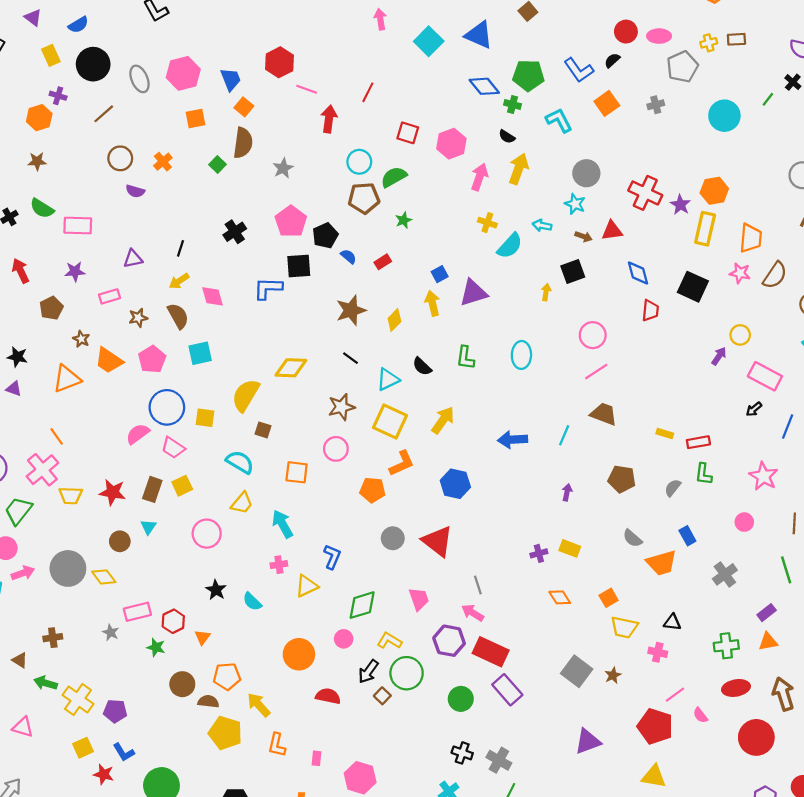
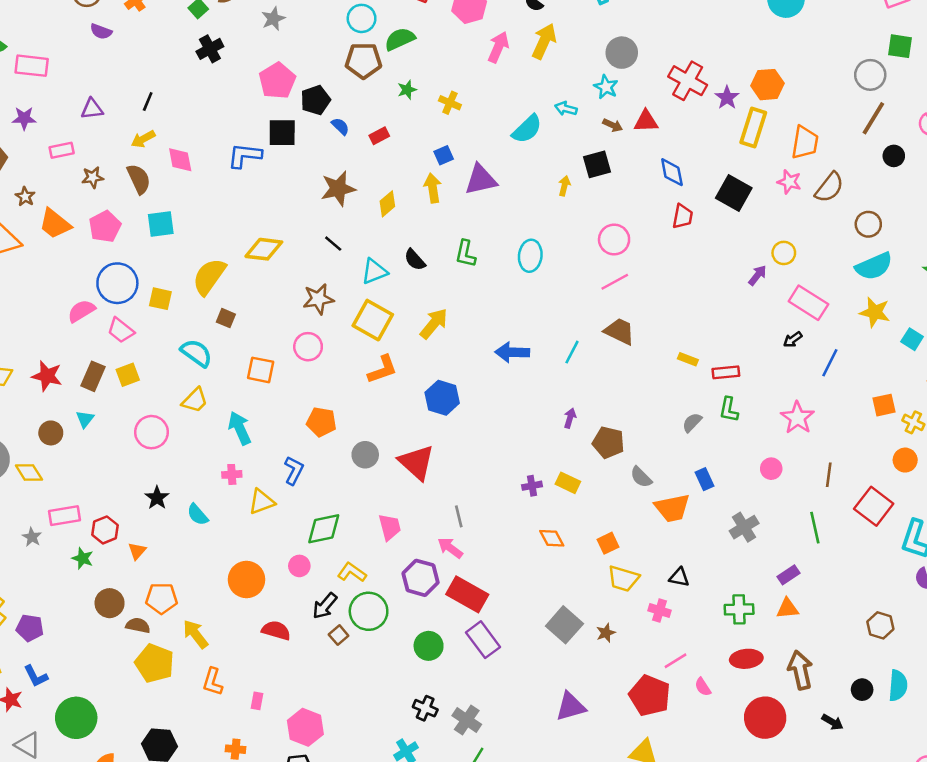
yellow cross: (487, 223) -> (450, 103), moved
black cross: (235, 232) -> (210, 49), moved
brown pentagon: (622, 479) -> (608, 442), moved
orange pentagon: (373, 490) -> (321, 422), moved

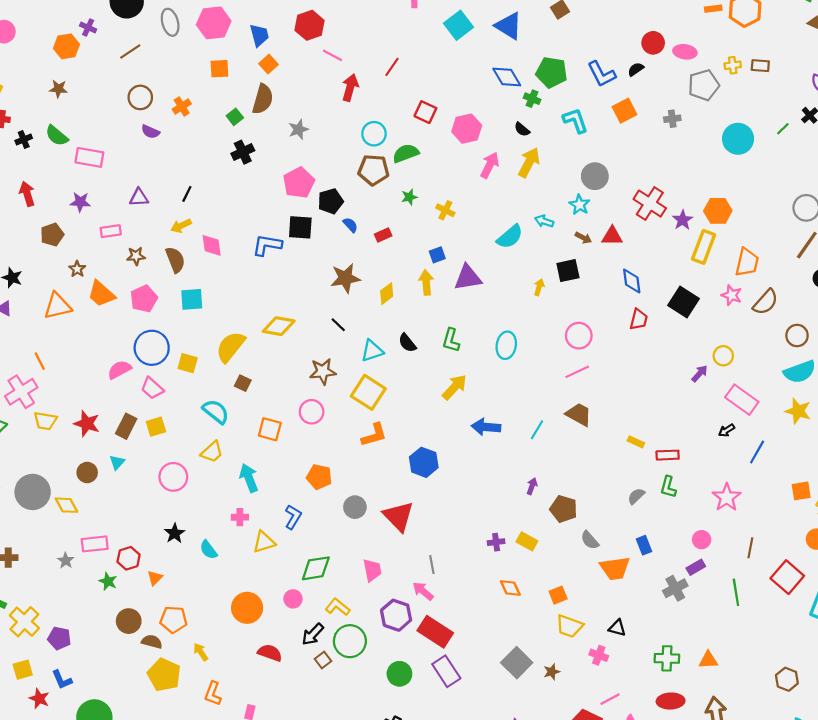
yellow arrow: (434, 324) -> (455, 387), moved
purple rectangle: (788, 575) -> (696, 567), moved
yellow arrow: (195, 634) -> (201, 652), size x0.7

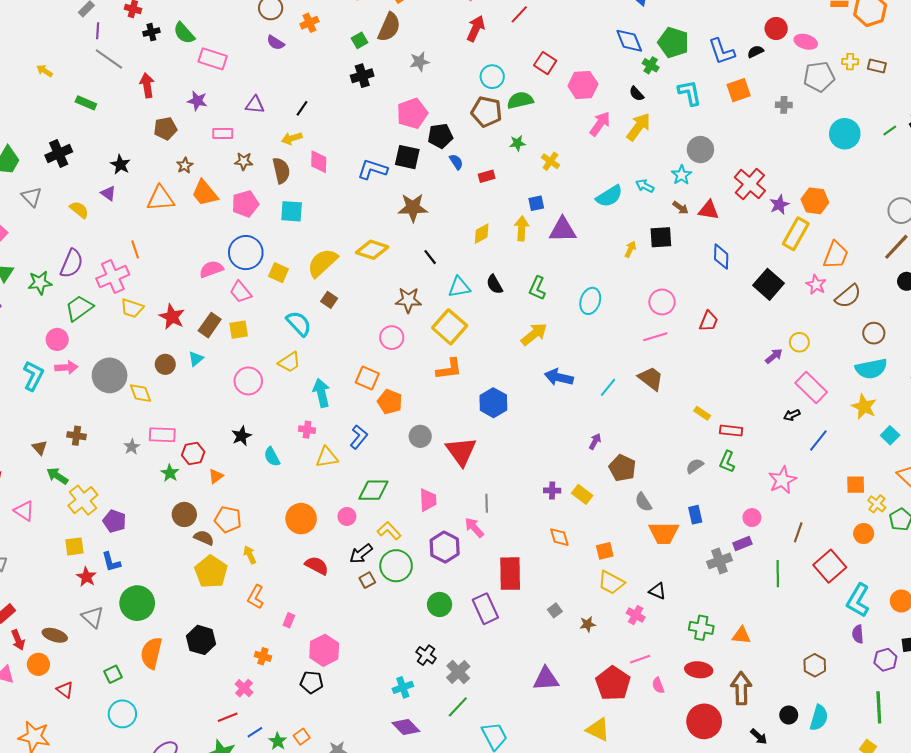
brown star: (345, 278) -> (413, 208), moved
red trapezoid: (639, 319) -> (709, 321), moved
orange square: (270, 429) -> (367, 378), moved
red rectangle: (435, 632) -> (510, 574), moved, turned 48
gray square: (517, 663) -> (555, 610), size x0.5

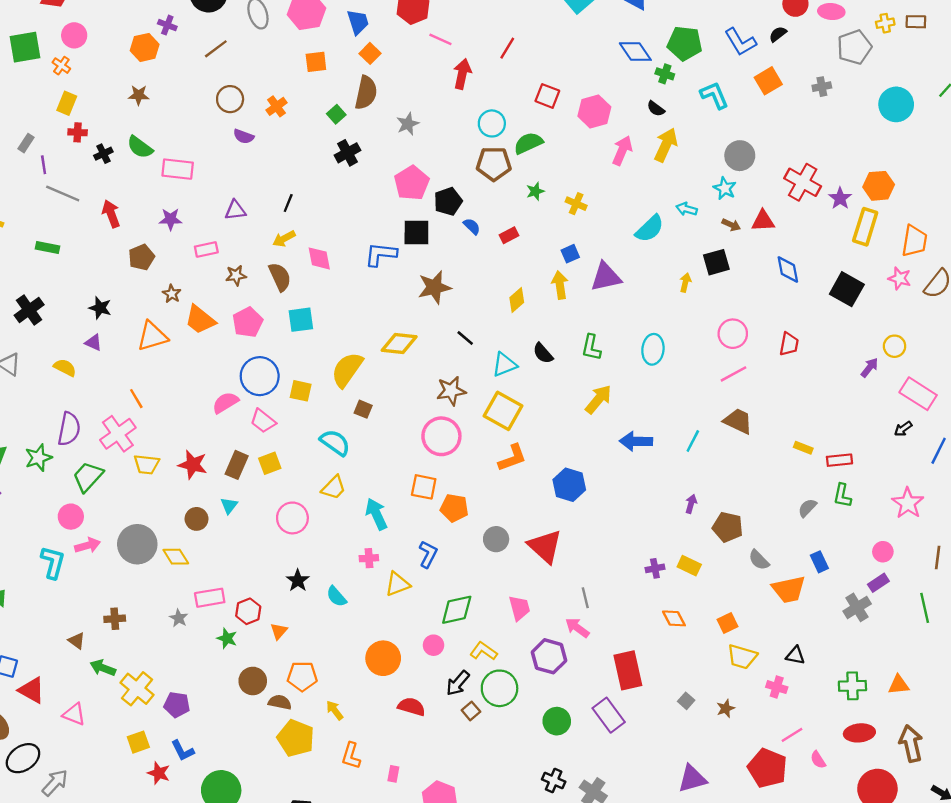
pink circle: (392, 338) -> (441, 436), size x1.4

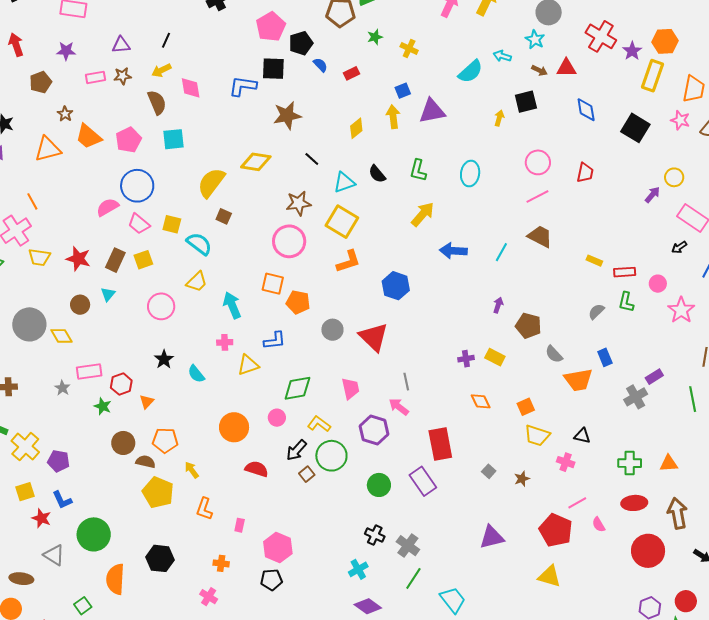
brown star: (236, 275) -> (122, 76), moved
yellow square: (301, 391) -> (172, 224), moved
pink circle: (883, 552) -> (658, 284), moved
blue L-shape: (428, 554) -> (275, 341), turned 55

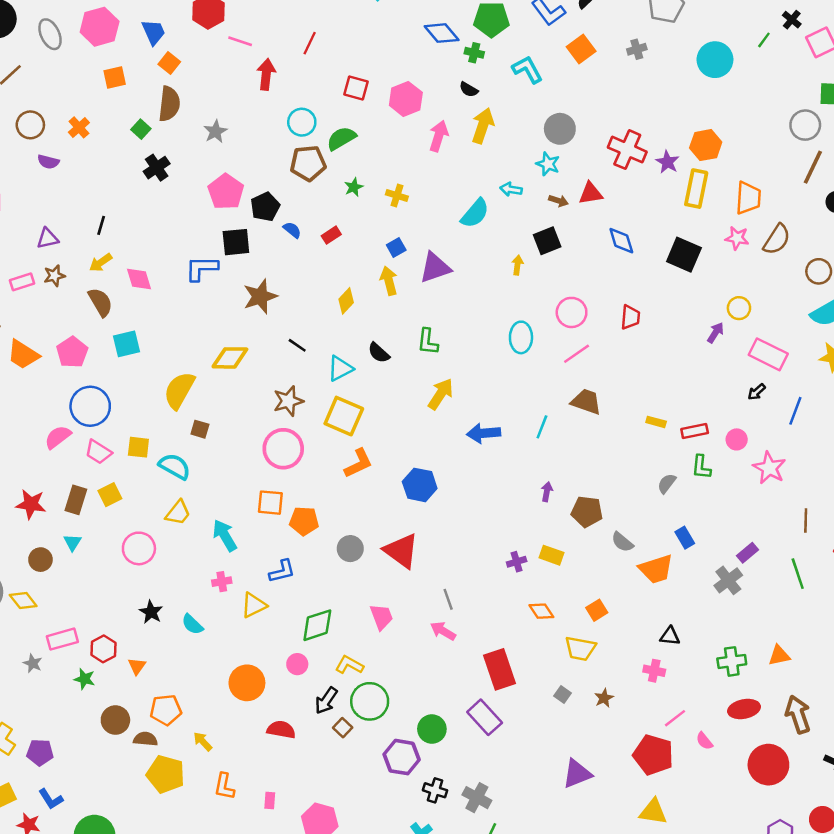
cyan ellipse: (470, 174) -> (521, 337), moved
purple hexagon: (374, 430) -> (402, 757), moved
yellow trapezoid: (537, 435) -> (580, 648), moved

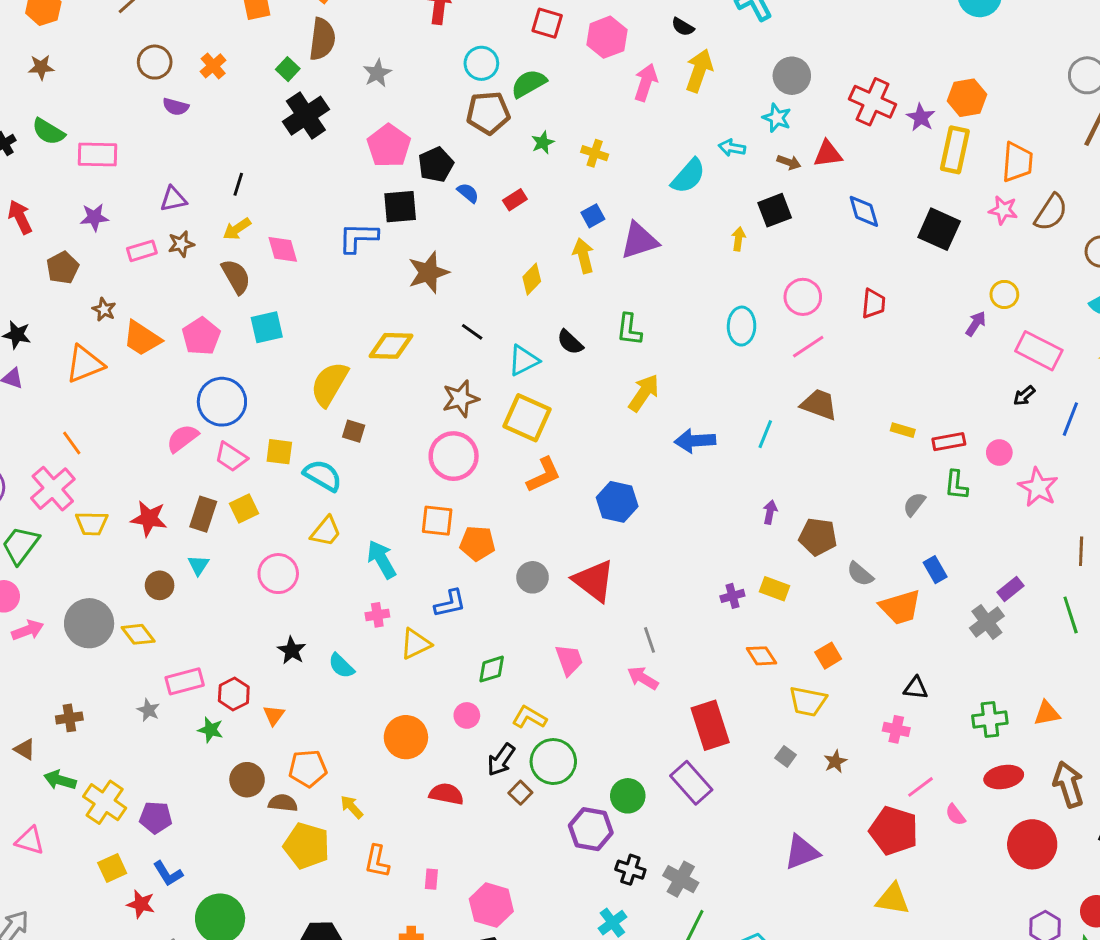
black cross: (157, 168) -> (306, 116), size x1.4
green diamond: (317, 625) -> (492, 669), size x0.7

